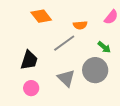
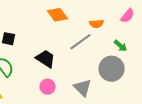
black trapezoid: (29, 60) -> (46, 59), turned -75
gray triangle: (66, 78) -> (83, 88), moved

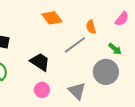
orange semicircle: (97, 24) -> (91, 27), turned 80

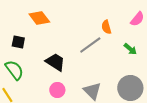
orange diamond: (52, 18) -> (39, 18), moved
gray circle: (106, 72) -> (130, 88), moved

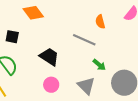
gray line: (90, 45) -> (84, 40), turned 60
green arrow: (130, 49) -> (99, 65), moved

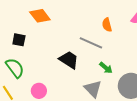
black trapezoid: (49, 57) -> (69, 60), moved
pink circle: (51, 85) -> (39, 91), moved

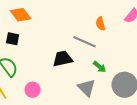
orange diamond: (40, 16) -> (21, 15), moved
black trapezoid: (69, 60) -> (63, 59), turned -45

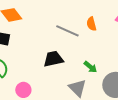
gray line: (85, 42) -> (67, 31), moved

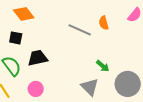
black trapezoid: (53, 59) -> (38, 58), moved

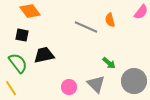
pink circle: (36, 89) -> (69, 87), moved

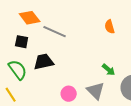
gray line: (86, 27) -> (55, 32), moved

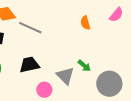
black trapezoid: (44, 62) -> (29, 65), moved
gray triangle: (96, 91) -> (65, 76), moved

